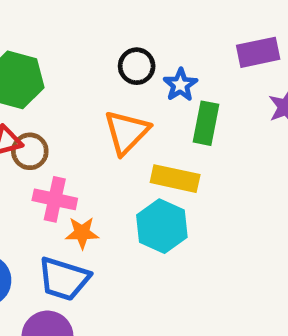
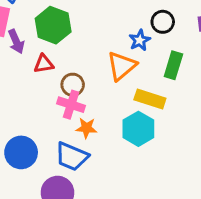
black circle: (137, 66) -> (163, 22), moved
blue star: (180, 85) -> (140, 40), moved
brown circle: (30, 151) -> (73, 85), moved

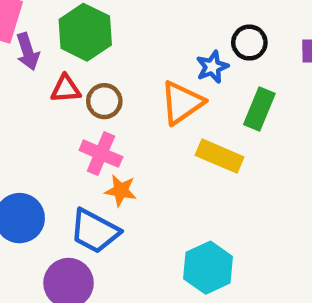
brown circle: (73, 85) -> (104, 101), moved
cyan hexagon: (138, 129) -> (208, 268), moved

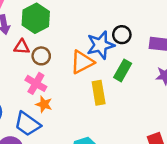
blue star: (212, 67) -> (101, 45), size x1.6
yellow rectangle: (220, 156) -> (99, 93), turned 50

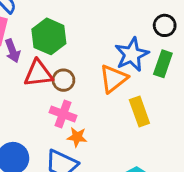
black circle: (122, 35) -> (165, 25), moved
red triangle: (22, 47) -> (38, 74), size x1.5
green rectangle: (123, 70) -> (163, 64), moved

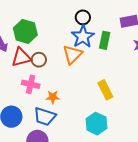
black circle: (165, 25) -> (83, 17), moved
yellow rectangle: (139, 112) -> (105, 90), moved
pink cross: (63, 114) -> (31, 84), moved

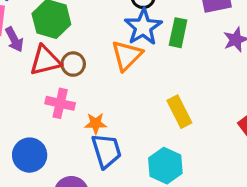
blue trapezoid: (45, 116) -> (106, 151), moved, turned -125

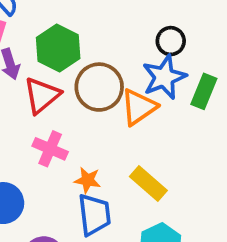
red triangle: (45, 60) -> (42, 95), turned -36
brown circle: (73, 64) -> (99, 87), moved, size x1.6
yellow rectangle: (179, 112) -> (148, 183), moved, turned -32

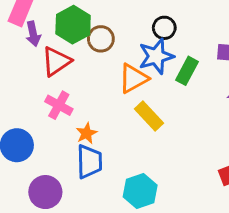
brown circle: (99, 87) -> (101, 39), moved, size x0.7
orange star: (88, 180) -> (87, 133), turned 30
yellow rectangle: (148, 183) -> (149, 116), moved

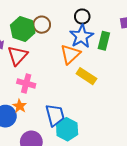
brown circle: (101, 39) -> (42, 25), moved
orange star: (87, 133) -> (20, 106), moved
cyan hexagon: (140, 191) -> (67, 129), moved

